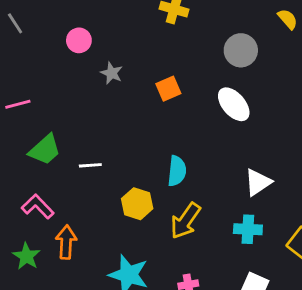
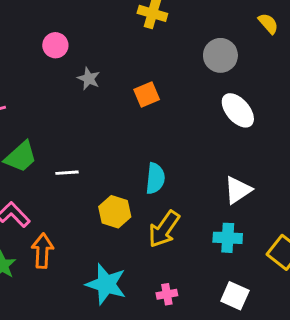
white ellipse: (234, 104) -> (238, 110), moved

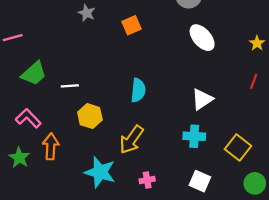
yellow hexagon: (115, 212) -> (90, 116), moved
yellow arrow: (164, 229) -> (131, 140), moved

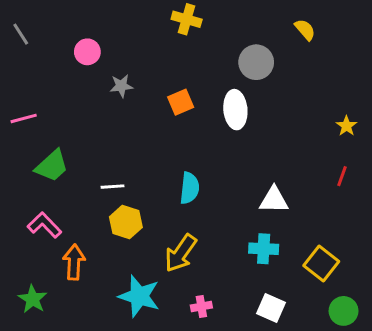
gray star: (87, 13) -> (121, 86), turned -30
white ellipse: (202, 38) -> (235, 110), moved, turned 36
white line: (70, 86) -> (113, 187), moved
white triangle: (202, 99) -> (274, 200), turned 35
green star: (19, 158) -> (33, 299), moved

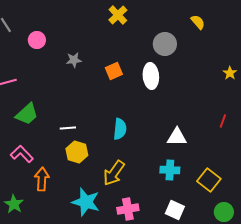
yellow cross: (187, 19) -> (118, 15), turned 30
pink circle: (87, 52) -> (37, 40), moved
yellow star: (346, 126) -> (230, 73), moved
pink cross: (201, 307) -> (128, 209), size x1.5

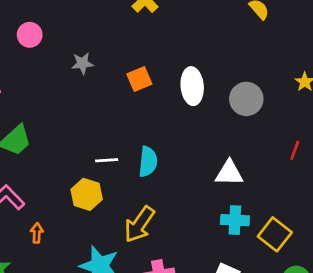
gray circle: (165, 44) -> (246, 99), moved
white line: (68, 128) -> (107, 160), moved
cyan cross: (170, 170) -> (235, 220), moved
orange arrow: (42, 179) -> (37, 233), size x0.6

